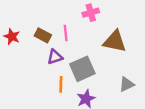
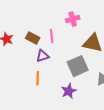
gray square: (82, 69) -> (78, 66), moved
orange line: (61, 84) -> (38, 78), moved

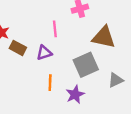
brown rectangle: (33, 38) -> (18, 48), moved
orange line: (38, 78) -> (50, 83), moved

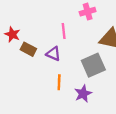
purple triangle: (44, 53) -> (53, 54), turned 42

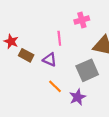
orange line: (59, 82) -> (55, 86), turned -48

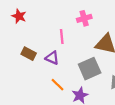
red star: (11, 41) -> (19, 16), moved

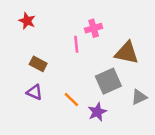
pink cross: (84, 18) -> (94, 28), moved
purple triangle: (52, 58) -> (34, 92), moved

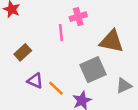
brown rectangle: (38, 64) -> (23, 52), turned -70
purple triangle: (34, 92) -> (35, 81), moved

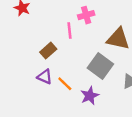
brown rectangle: (23, 52) -> (48, 51), moved
gray square: (93, 70) -> (100, 66), turned -30

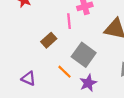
gray square: (100, 66) -> (84, 55), moved
purple triangle: (45, 77) -> (28, 78), moved

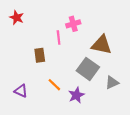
brown rectangle: (49, 40) -> (40, 55), turned -56
gray square: (84, 55) -> (88, 69), moved

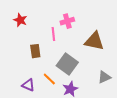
red star: (17, 18) -> (20, 20), moved
gray square: (88, 69) -> (67, 64), moved
purple triangle: (21, 91) -> (28, 85), moved

